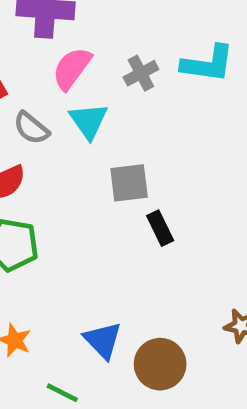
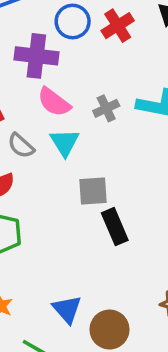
pink semicircle: (72, 68) -> (54, 102), turned -92
black rectangle: (160, 228) -> (115, 227), size x1.4

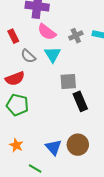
brown circle: (110, 330) -> (78, 145), moved

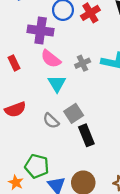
gray semicircle: (28, 56) -> (51, 121), moved
gray square: (68, 82) -> (74, 113), turned -30
green pentagon: (17, 105) -> (37, 166), moved

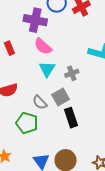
gray cross: (83, 63) -> (72, 73), moved
green pentagon: (37, 166) -> (27, 123), moved

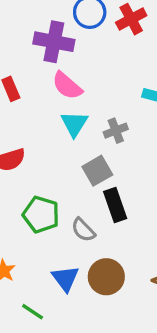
gray semicircle: (40, 102) -> (83, 230), moved

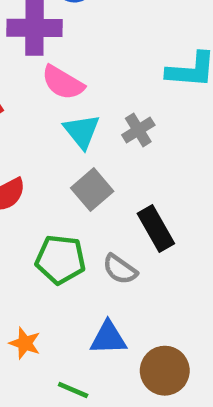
gray square: (97, 171) -> (92, 190), moved
brown circle: (106, 277) -> (165, 371), moved
blue triangle: (65, 278) -> (108, 338), turned -44

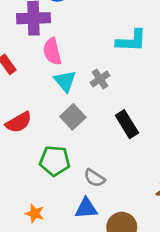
pink semicircle: (63, 83) -> (52, 51), turned 48
black rectangle: (156, 229) -> (127, 124), moved
gray semicircle: (120, 269) -> (94, 178), moved

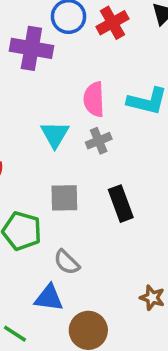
pink semicircle: (52, 51) -> (94, 99), moved
gray square: (73, 117) -> (64, 198), moved, turned 30

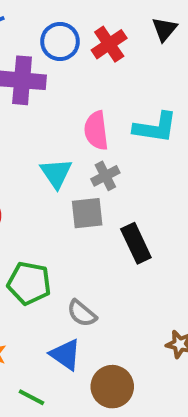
gray square: (64, 198) -> (87, 213), moved
blue triangle: (49, 298) -> (65, 354), turned 32

